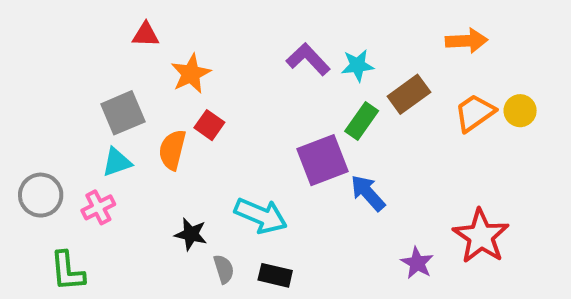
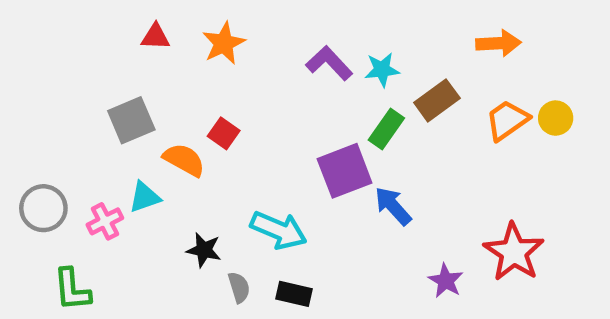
orange star: (191, 74) -> (224, 43), moved
orange semicircle: (172, 150) -> (184, 160), turned 105
cyan triangle: (117, 162) -> (145, 197), moved

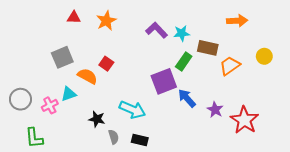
brown rectangle: (437, 100) -> (208, 48), turned 48
orange trapezoid: (507, 120) -> (230, 66), moved
purple star: (446, 281) -> (215, 110), moved

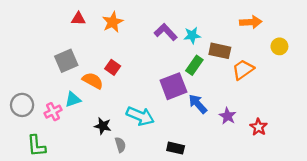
yellow circle: (264, 56) -> (279, 46), moved
red star: (244, 120) -> (258, 127), size x0.6
black rectangle: (140, 140) -> (176, 148), moved

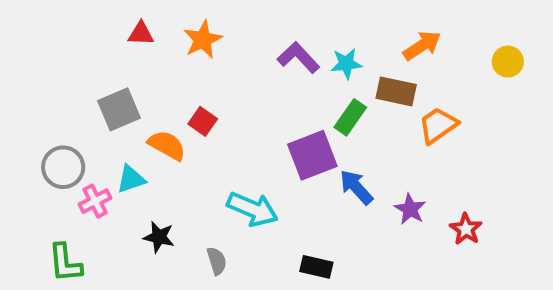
orange arrow: (251, 22) -> (422, 46), moved, turned -30
yellow circle: (279, 46) -> (508, 62), moved
gray circle: (22, 105) -> (63, 167), moved
black star: (103, 126) -> (159, 237), moved

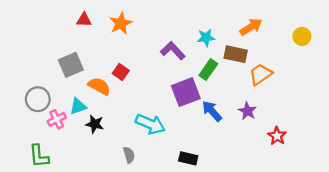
purple L-shape: (298, 58) -> (173, 51), moved
purple star: (410, 209) -> (247, 111), moved
black star: (159, 237) -> (95, 124), moved

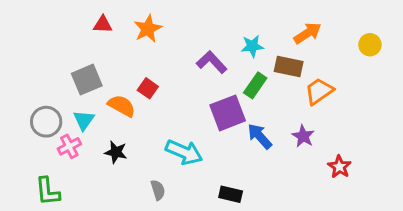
cyan triangle: (78, 106) -> (84, 120), moved, turned -36

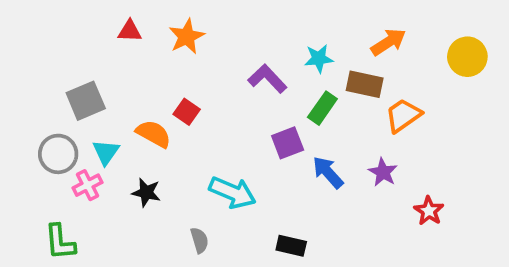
yellow circle: (370, 45) -> (467, 57), size x1.4
gray square: (87, 80) -> (86, 101), moved
purple square: (228, 113) -> (288, 143), size x0.7

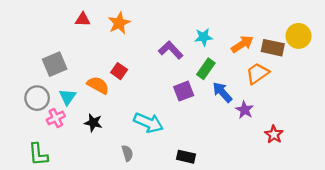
orange arrow: (388, 42) -> (242, 44), moved
brown rectangle: (365, 84) -> (273, 48), moved
blue arrow: (328, 172) -> (222, 92), moved

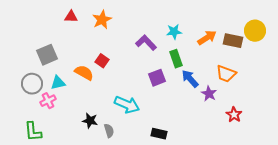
green rectangle: (206, 69) -> (176, 59), turned -54
orange trapezoid: (257, 73) -> (226, 74), moved, turned -125
cyan triangle: (68, 97) -> (58, 83), turned 42
black star: (93, 123) -> (90, 121), moved

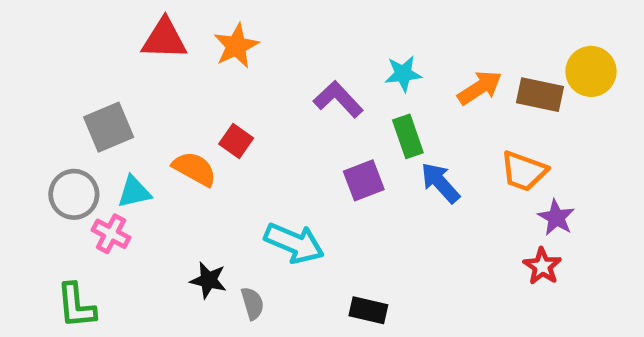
red triangle: (71, 17) -> (164, 39), size x1.5
purple star: (209, 94) -> (556, 218), moved
pink cross: (48, 101) -> (111, 234), turned -35

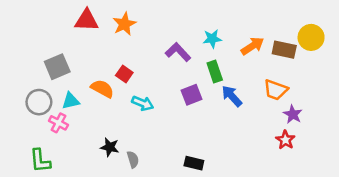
cyan arrow: (294, 243) -> (143, 103), moved, size x0.7

